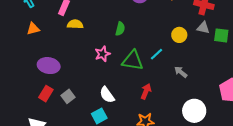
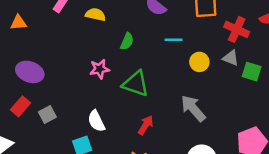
yellow semicircle: (75, 24) -> (95, 15), moved
cyan line: (157, 54) -> (173, 40), moved, turned 32
gray arrow: (181, 72) -> (193, 108), size x1.6

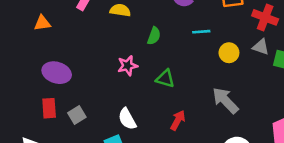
green triangle: (136, 84) -> (165, 79), size x0.7
red rectangle: (20, 106) -> (49, 108), turned -42

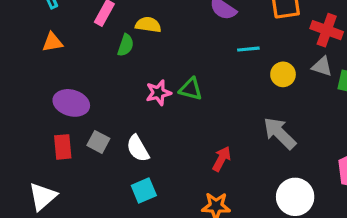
green semicircle: (154, 36) -> (126, 45), moved
green triangle: (165, 79) -> (191, 89), moved
gray square: (77, 115) -> (98, 142), moved, turned -30
white semicircle: (127, 119) -> (138, 148), moved

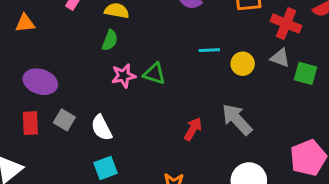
green semicircle: (126, 45) -> (110, 40), moved
cyan line: (248, 49) -> (209, 50), moved
red arrow: (222, 159) -> (193, 129), moved

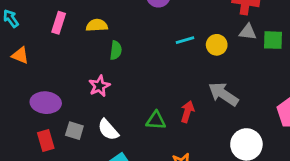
orange triangle: (25, 23) -> (20, 55), turned 42
green semicircle: (110, 40) -> (116, 50), moved
green triangle: (154, 74) -> (156, 120), moved
pink star: (124, 76) -> (99, 86), moved

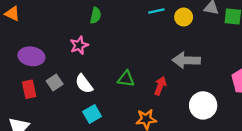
gray arrow: (223, 94) -> (186, 60), turned -36
red arrow: (187, 112) -> (160, 86), moved
gray square: (74, 131) -> (55, 82), turned 35

